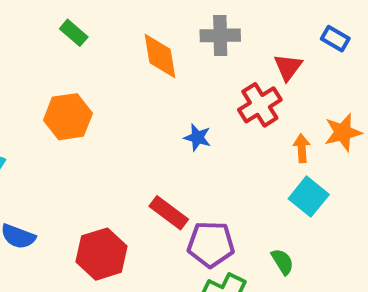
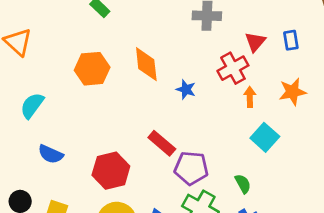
blue rectangle: (335, 39) -> (291, 40), moved, turned 48
orange diamond: (160, 56) -> (146, 64), moved
orange arrow: (302, 148) -> (250, 97), moved

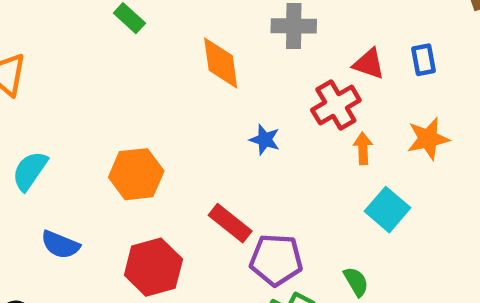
red triangle: (255, 42) -> (369, 64), turned -50
orange diamond: (146, 64) -> (221, 63), moved
orange hexagon: (92, 69) -> (136, 174), moved

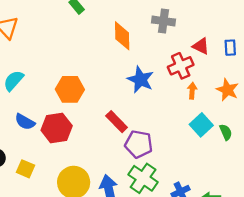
orange star: (428, 139) -> (227, 90), turned 30
blue star: (265, 140) -> (141, 80), size x1.6
red hexagon: (153, 267) -> (57, 128), moved
green semicircle: (356, 282) -> (226, 132), moved

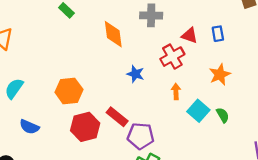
blue star: (141, 80) -> (135, 74), size x0.7
orange star: (227, 90) -> (220, 74), turned 30
orange arrow: (192, 91) -> (176, 91), moved
red hexagon: (57, 128) -> (85, 127), moved

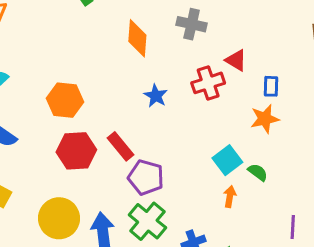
blue rectangle: (218, 34) -> (271, 86), moved
orange arrow: (176, 91) -> (230, 197), moved
green semicircle: (223, 115) -> (258, 172), turned -35

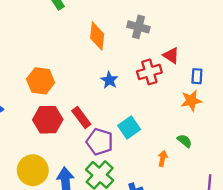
cyan square: (227, 160) -> (129, 128), moved

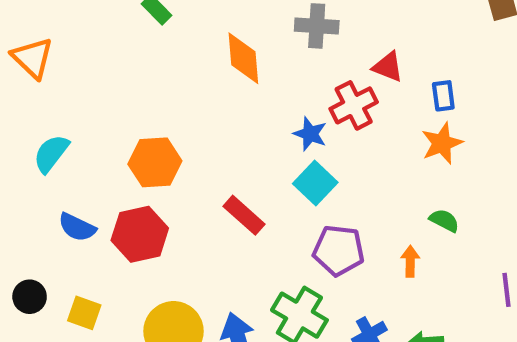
blue star: (109, 80) -> (310, 134), moved
red hexagon: (48, 120) -> (140, 234), moved
cyan square: (129, 128) -> (315, 183), moved
purple pentagon: (100, 142) -> (339, 250), moved

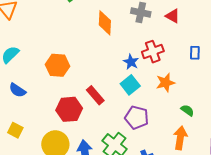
red triangle: (388, 67) -> (173, 16), moved
orange star: (442, 143) -> (165, 83), moved
red hexagon: (140, 234) -> (69, 109), moved
orange arrow: (410, 261) -> (180, 138), moved, size x1.6

